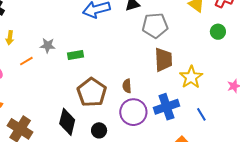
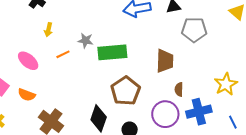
green rectangle: (75, 55) -> (112, 52), size x1.8
brown trapezoid: (163, 60) -> (165, 61), moved
brown semicircle: (127, 86) -> (179, 89), moved

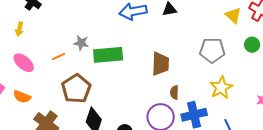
yellow arrow: (48, 30) -> (19, 29), moved
gray pentagon: (194, 30) -> (212, 50), moved
brown pentagon: (126, 91) -> (76, 89), moved

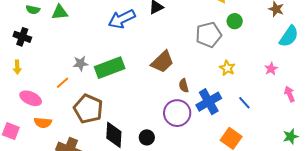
green circle: (252, 45) -> (235, 21), moved
brown trapezoid: (160, 64) -> (162, 62), turned 60
yellow star: (221, 88) -> (227, 68), size x0.7
orange semicircle: (22, 97) -> (43, 123), moved

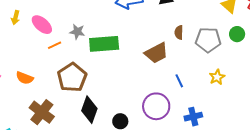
brown semicircle: (184, 86) -> (179, 32), moved
pink ellipse: (31, 98) -> (42, 25), moved
blue cross: (209, 102) -> (193, 117), moved, size x0.7
blue line: (244, 103) -> (179, 81), moved

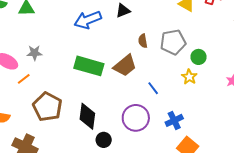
gray star: (77, 32) -> (34, 53), moved
green circle: (237, 34) -> (199, 57), moved
green rectangle: (104, 44) -> (89, 66), moved, turned 32
black diamond: (89, 110) -> (87, 116), moved

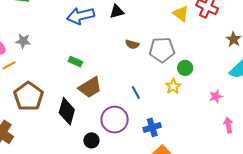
brown semicircle: (143, 41) -> (132, 44), turned -72
green rectangle: (89, 66) -> (75, 62), size x0.5
brown trapezoid: (125, 66) -> (90, 87), moved
black circle: (104, 140) -> (91, 140), moved

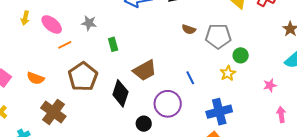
gray star: (23, 41) -> (89, 23), moved
green rectangle: (75, 62) -> (113, 44), moved, turned 48
blue cross: (152, 127) -> (219, 112), moved, size x1.4

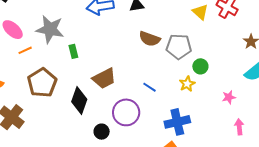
gray star: (89, 23) -> (50, 29), size x1.8
brown semicircle: (189, 29) -> (150, 39), size x1.5
blue line: (190, 78) -> (149, 87), turned -32

